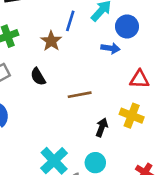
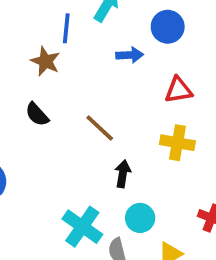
blue circle: (127, 26) -> (168, 27), moved
brown line: (80, 95) -> (100, 128), turned 65
black arrow: (102, 127) -> (123, 174), moved

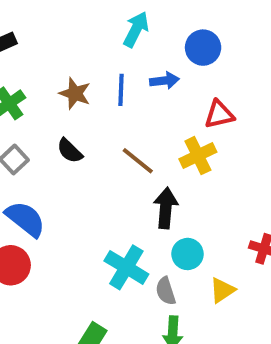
blue line: (66, 28) -> (121, 90), moved
yellow cross: (177, 143) -> (198, 156), moved, turned -32
black arrow: (123, 174) -> (166, 208), size x1.4

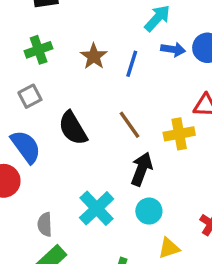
blue arrow: (164, 81) -> (173, 49), moved
black semicircle: (70, 151) -> (73, 128), moved, size x1.5
gray semicircle: (166, 291) -> (45, 224), moved

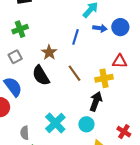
brown star: (94, 56) -> (49, 52), moved
black arrow: (142, 169) -> (96, 101), moved

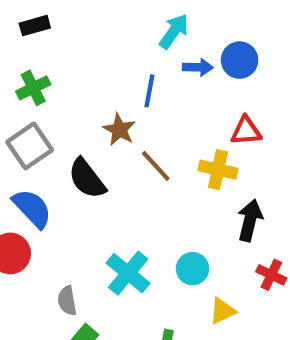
brown star: (49, 52) -> (119, 130), moved
gray square: (15, 57) -> (30, 146), size x1.5
yellow cross: (104, 78) -> (218, 170), turned 30
black arrow: (96, 101) -> (250, 220), moved

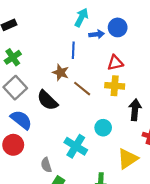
red triangle: (246, 131) -> (115, 63), moved
cyan circle: (193, 269) -> (103, 128), moved
yellow triangle: (223, 311) -> (128, 159), size x1.5

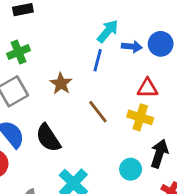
cyan arrow: (81, 17) -> (108, 31), moved
brown star: (61, 72) -> (61, 84), moved
black semicircle: (47, 100) -> (48, 138), moved
cyan circle: (103, 128) -> (131, 169), moved

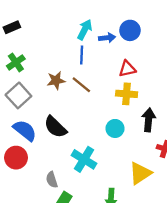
brown star: (61, 84) -> (56, 80), turned -30
brown line: (98, 112) -> (81, 85), moved
cyan circle: (131, 169) -> (115, 128), moved

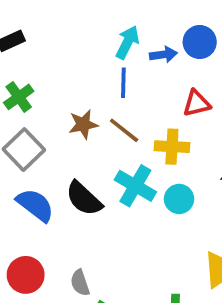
yellow cross: (127, 94) -> (172, 147), moved
red circle: (16, 158) -> (26, 275), moved
cyan cross: (84, 159) -> (135, 186), moved

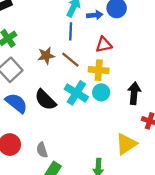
red triangle: (197, 103) -> (104, 45), moved
cyan circle: (179, 199) -> (101, 92), moved

